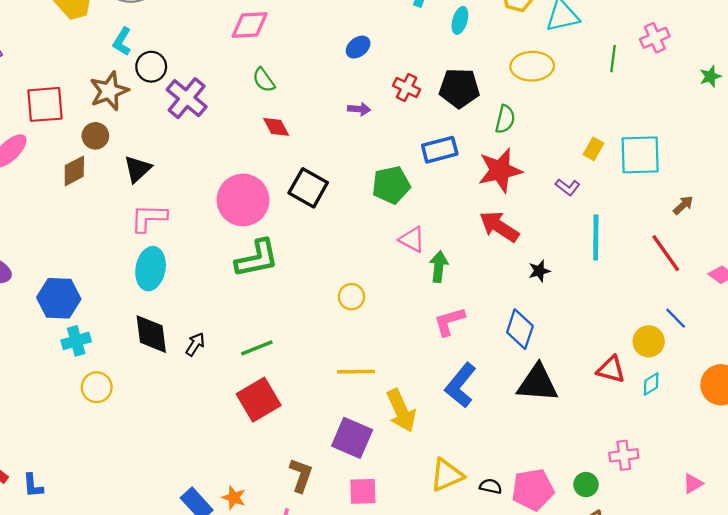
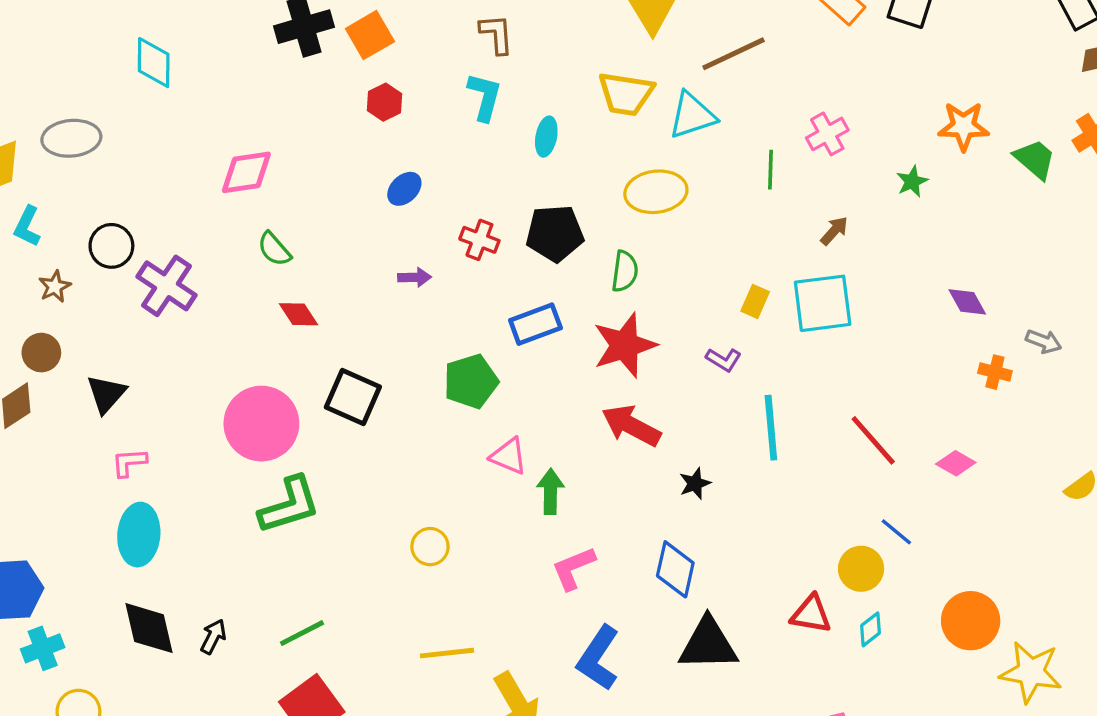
cyan L-shape: (122, 42) -> (27, 226), moved
brown star: (109, 91) -> (55, 287), size x0.6
brown arrow: (683, 205) -> (834, 231), moved
pink L-shape: (149, 218) -> (129, 462), size x0.7

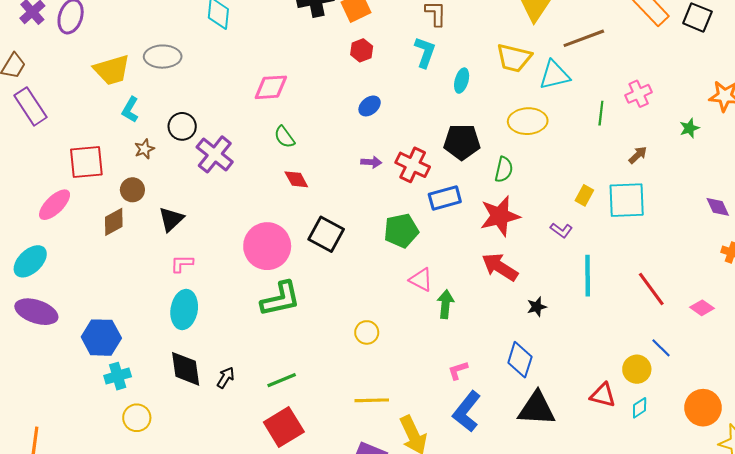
red cross: (479, 240) -> (413, 165), moved, size x1.4
pink L-shape: (573, 568) -> (458, 370), moved, size x0.7

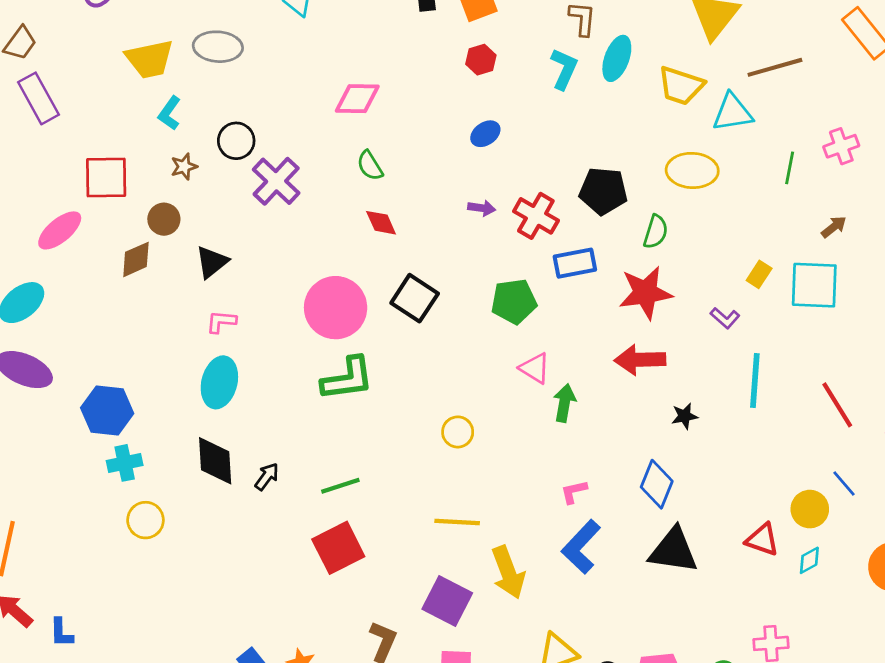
cyan ellipse: (462, 81) -> (617, 58), moved, size x1.4
red arrow: (500, 267) -> (640, 360), turned -39

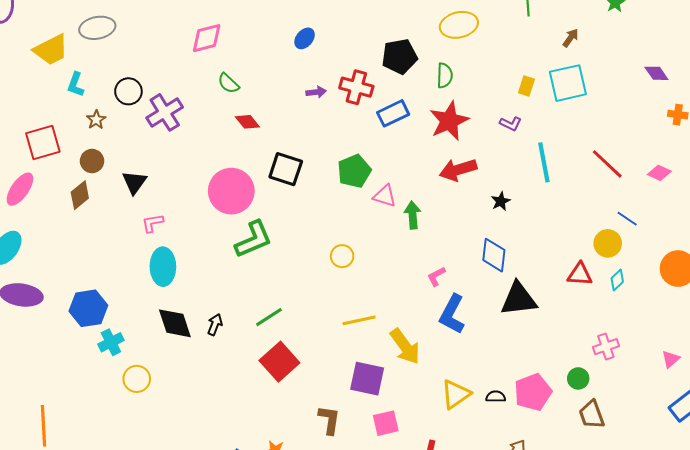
purple cross: (276, 181) -> (165, 112), turned 30
green pentagon: (514, 301) -> (354, 171), moved

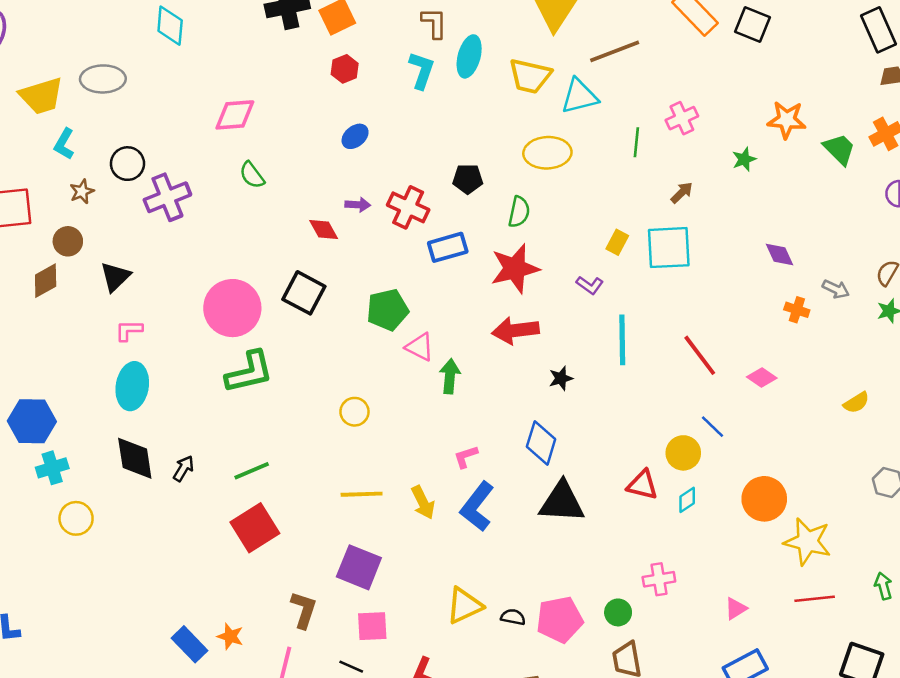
black pentagon: (400, 57) -> (468, 179), size x0.7
red diamond: (247, 122) -> (324, 229), moved
yellow arrow: (405, 346) -> (423, 502), moved, size x0.7

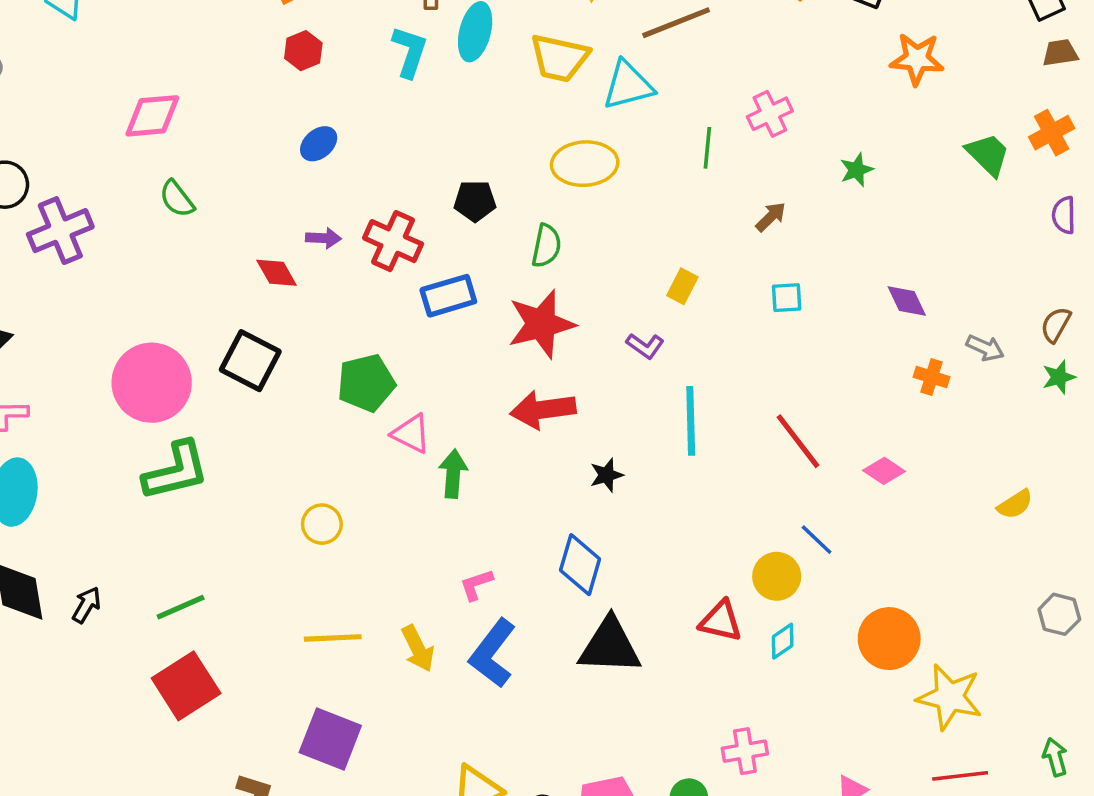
orange star: (787, 120) -> (917, 59), moved
cyan square: (669, 248) -> (787, 298), moved, size x0.5

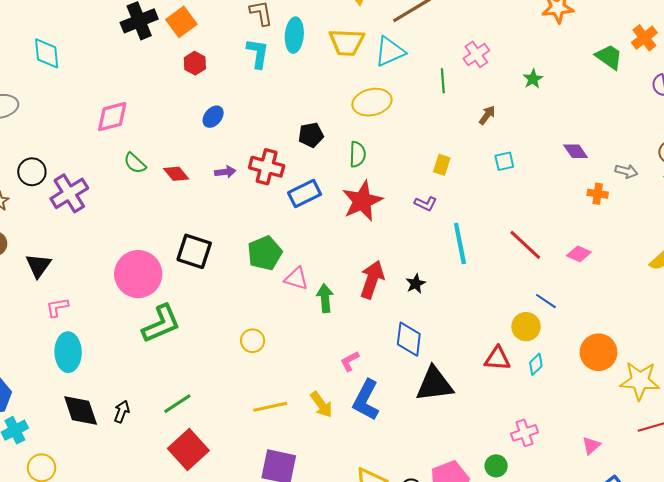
red diamond: (277, 273) -> (176, 174), moved
red arrow: (543, 410) -> (372, 280), moved, turned 126

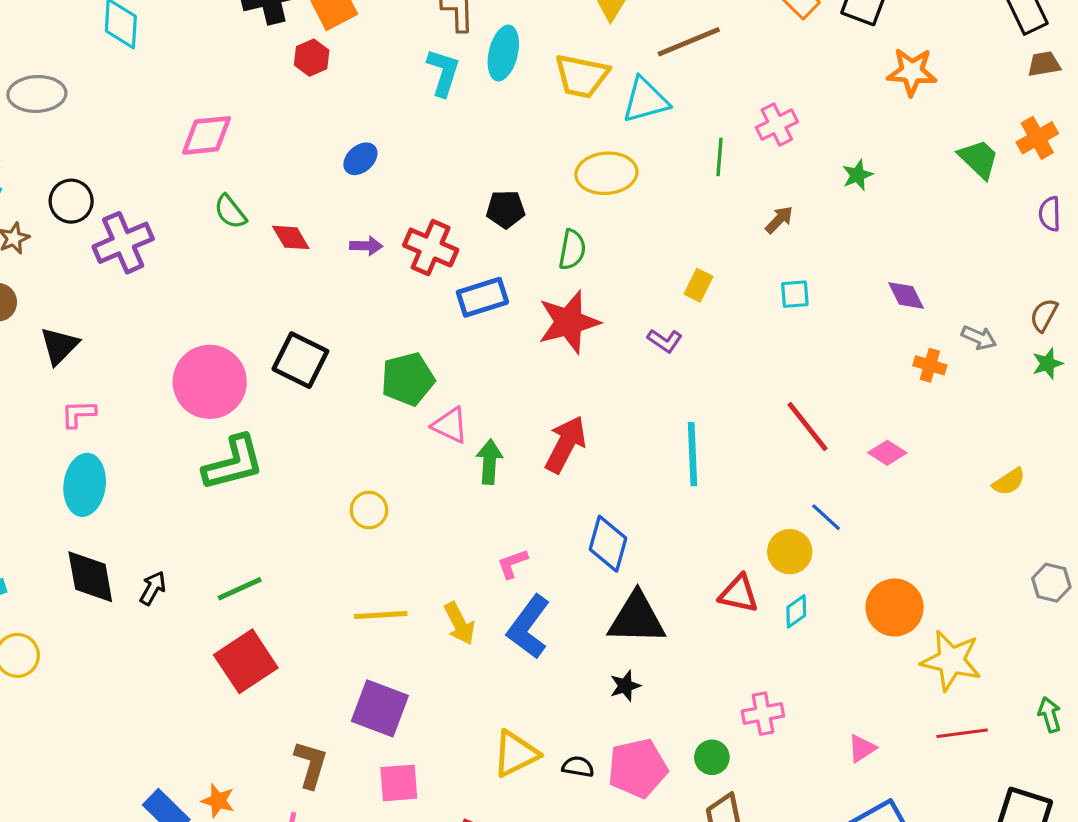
red hexagon: (195, 63) -> (312, 58), moved
cyan line: (460, 243) -> (692, 454), moved
black star: (416, 284) -> (625, 686), moved

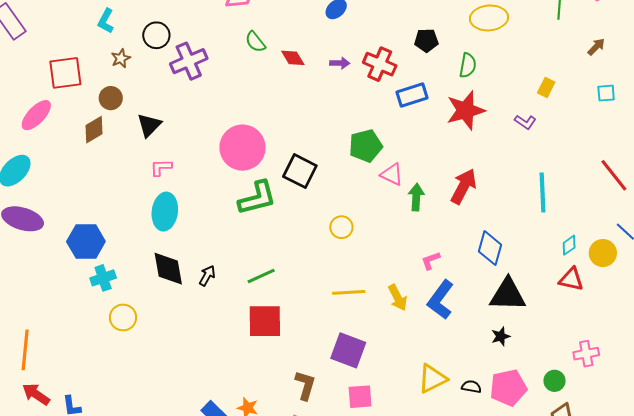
black square: (300, 360) -> (300, 171), moved
cyan diamond: (796, 611) -> (569, 245), moved
red square: (246, 661) -> (265, 321), turned 33

